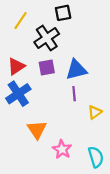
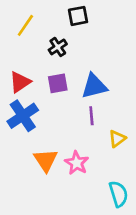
black cross: (47, 38) -> (58, 47), size x0.6
pink star: (62, 149) -> (77, 163), moved

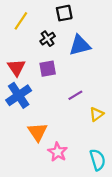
red triangle: (20, 82) -> (16, 68), turned -30
blue triangle: (94, 86) -> (80, 45), moved
purple line: (91, 116) -> (75, 95), turned 64
pink star: (77, 163) -> (58, 152), moved

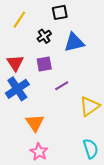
purple line: (75, 95) -> (62, 86), moved
yellow triangle: (96, 114) -> (90, 106), size x1.5
pink star: (58, 152) -> (39, 152), moved

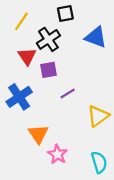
black cross: (44, 36) -> (48, 39), size x1.5
blue triangle: (74, 42) -> (96, 37), moved, turned 35
red triangle: (15, 63) -> (27, 56), moved
pink star: (39, 152) -> (57, 154), moved

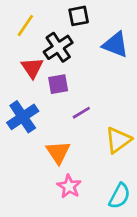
orange triangle: (38, 134) -> (58, 152), moved
cyan semicircle: (99, 162) -> (120, 196), turned 45

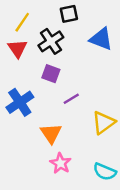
red triangle: (32, 68) -> (17, 49), moved
purple square: (58, 84) -> (51, 74), turned 30
cyan semicircle: (120, 196) -> (105, 172), turned 85

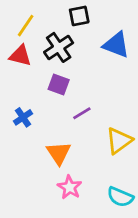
red triangle: (17, 49) -> (20, 56), turned -42
blue cross: (20, 102) -> (23, 117), size x0.6

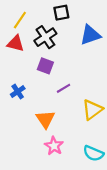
blue triangle: (116, 45) -> (90, 35), turned -40

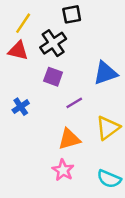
blue triangle: (90, 35) -> (105, 73), moved
orange triangle: (45, 119) -> (69, 139), moved, turned 48

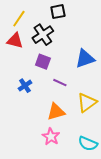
purple line: (74, 103) -> (60, 83), turned 56
blue cross: (21, 107) -> (25, 86), moved

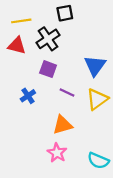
yellow line: (19, 19) -> (21, 21), turned 48
blue triangle: (85, 59) -> (95, 66), turned -35
yellow triangle: (87, 103) -> (97, 99), moved

